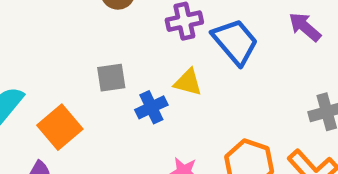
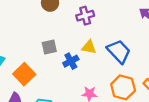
blue trapezoid: (235, 42) -> (119, 51), moved

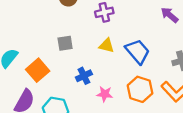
blue cross: (71, 61) -> (84, 76), moved

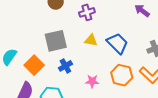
gray square: (65, 43) -> (56, 41), size x1.6
blue cross: (84, 76) -> (65, 66), moved

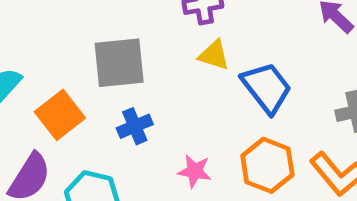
yellow triangle: (91, 40) -> (214, 55), moved

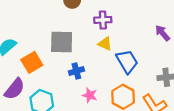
blue cross: (135, 126) -> (76, 71), moved

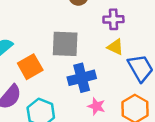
blue cross: (76, 71) -> (82, 78), size x1.5

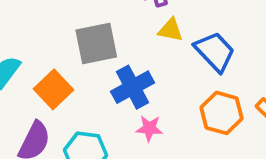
pink star: (96, 106) -> (149, 128), moved

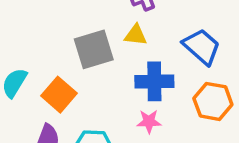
yellow triangle: (171, 30) -> (136, 35), moved
blue cross: (133, 87) -> (154, 81), moved, turned 33

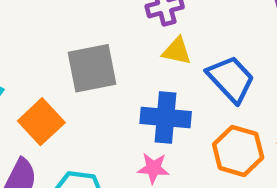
yellow triangle: (136, 35) -> (177, 51), moved

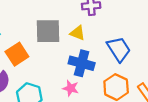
yellow triangle: (177, 51) -> (78, 33), moved

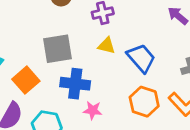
yellow triangle: (78, 33) -> (107, 46), moved
blue cross: (82, 63) -> (75, 84), moved

